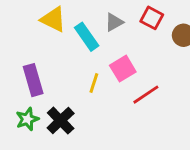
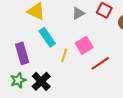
cyan rectangle: (87, 37) -> (47, 37), moved

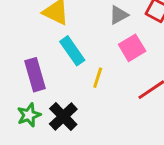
pink square: (84, 45) -> (132, 48), moved

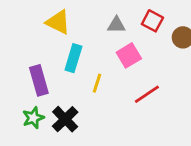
gray triangle: (119, 15) -> (116, 25), turned 30
cyan rectangle: (72, 51) -> (73, 58), turned 52

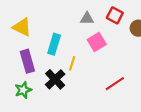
yellow triangle: (58, 22) -> (22, 27), moved
red line: (147, 94) -> (115, 84), moved
black cross: (65, 119) -> (55, 79), moved

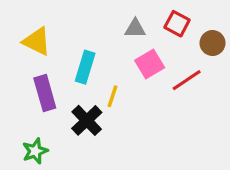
red line: (115, 84) -> (187, 80), moved
green star: (23, 90) -> (35, 151), moved

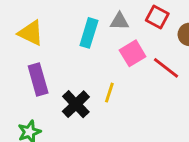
cyan rectangle: (85, 67) -> (89, 33), moved
red line: (187, 80) -> (166, 68), turned 72
yellow line: (113, 96) -> (109, 93), moved

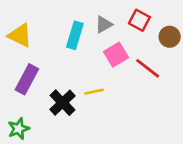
gray triangle: (120, 21) -> (104, 24), turned -30
purple rectangle: (38, 79) -> (27, 79), turned 44
yellow line: (109, 93) -> (94, 92), turned 60

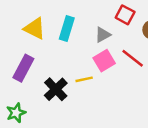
gray triangle: (104, 24) -> (103, 35), moved
yellow triangle: (20, 35) -> (35, 28), moved
pink square: (116, 55) -> (104, 61), moved

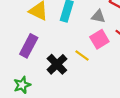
gray triangle: (103, 35) -> (98, 16), turned 40
yellow line: (84, 79) -> (82, 56), turned 48

